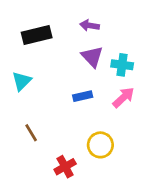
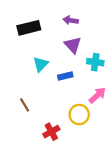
cyan cross: (122, 65) -> (95, 62), moved
cyan triangle: (22, 81) -> (41, 64), moved
pink arrow: (123, 97) -> (97, 95), moved

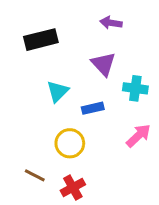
purple arrow: (71, 20) -> (111, 23), moved
brown line: (25, 105) -> (35, 175), moved, turned -32
yellow circle: (79, 115) -> (70, 143), moved

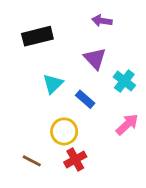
cyan cross: (135, 88) -> (124, 81), turned 30
blue rectangle: (93, 108) -> (85, 99), turned 54
red cross: (73, 188) -> (75, 159), moved

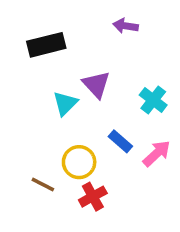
purple triangle: (95, 59) -> (96, 84), moved
blue rectangle: (85, 99) -> (120, 141), moved
brown line: (32, 161) -> (43, 185), moved

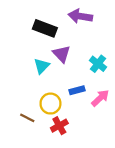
purple arrow: (126, 26) -> (80, 16), size x1.5
black rectangle: (46, 45) -> (45, 28), moved, turned 35
blue rectangle: (120, 141) -> (77, 90), turned -56

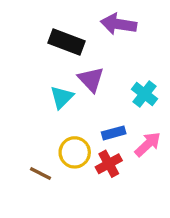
red cross: (59, 126) -> (109, 164), moved

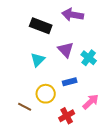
purple triangle: (91, 79) -> (66, 50), moved
pink arrow: (148, 144) -> (91, 102), moved
red cross: (109, 164) -> (67, 116), moved

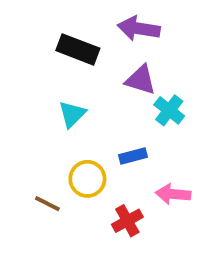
purple triangle: (66, 50) -> (141, 80), moved, turned -30
pink arrow: (91, 102) -> (173, 194), turned -132

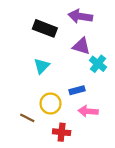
pink arrow: (173, 194) -> (88, 111), moved
red cross: (127, 221) -> (62, 132), moved, turned 35

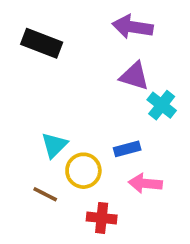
black rectangle: (45, 28) -> (42, 43), moved
cyan triangle: (42, 66) -> (54, 145), moved

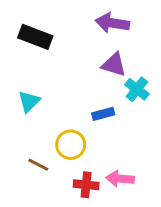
cyan triangle: (54, 145) -> (29, 102), moved
blue rectangle: (127, 149) -> (103, 114), moved
pink arrow: (145, 183) -> (120, 179), moved

